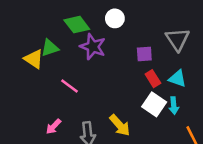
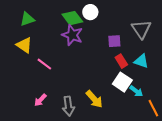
green diamond: (77, 25) -> (72, 18), moved
green triangle: (50, 48) -> (27, 19), moved
pink line: (69, 86) -> (44, 64), moved
cyan arrow: (174, 106) -> (136, 91), moved, turned -48

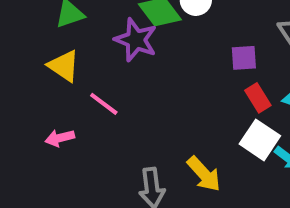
purple star: (72, 35) -> (136, 40), moved
pink arrow: (40, 100) -> (60, 138), moved, turned 32

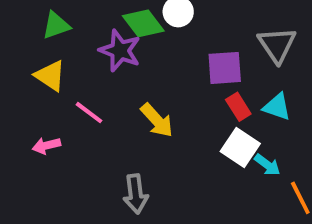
purple square: (244, 58) -> (225, 68), size x1.4
yellow arrow: (204, 174) -> (157, 120), moved

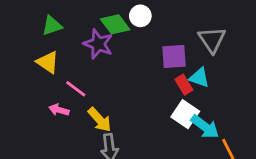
cyan triangle: (277, 107) -> (199, 78), moved
yellow arrow: (157, 120) -> (100, 120), moved
pink arrow: (46, 146) -> (59, 110), moved, turned 30
cyan arrow: (267, 165) -> (205, 127), size x1.5

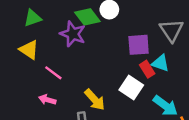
pink arrow: (59, 110) -> (47, 100), moved
white square: (185, 114) -> (131, 87), moved
yellow arrow: (100, 120) -> (95, 100), moved

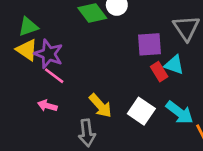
green triangle: (33, 18) -> (28, 27), moved
purple star: (73, 34) -> (49, 54), moved
white square: (131, 87) -> (141, 111), moved

